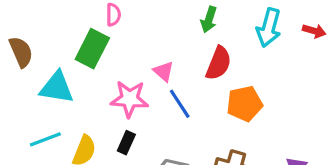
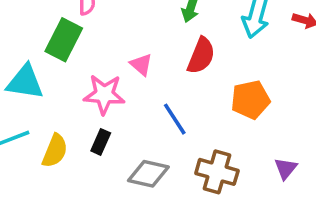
blue line: (180, 104) -> (175, 119), moved
orange pentagon: (244, 104) -> (250, 100), moved

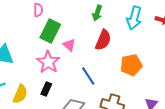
green rectangle: (64, 40) -> (50, 31), moved
pink star: (104, 94) -> (48, 62), turned 30

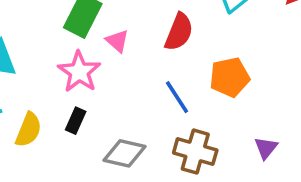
blue line: (88, 76) -> (177, 97), moved

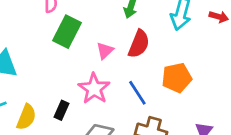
pink triangle: (117, 41) -> (105, 51), moved, turned 36
pink star: (79, 72) -> (94, 89), moved

